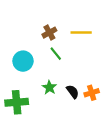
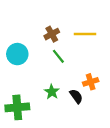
cyan circle: (23, 61) -> (17, 54), moved
orange cross: (92, 93) -> (91, 82), moved

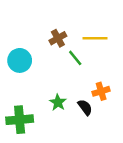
green line: (58, 56) -> (75, 58), moved

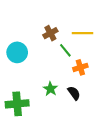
orange cross: (101, 91) -> (80, 67), moved

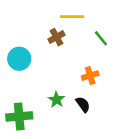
yellow line: (83, 33) -> (72, 17), moved
green line: (65, 50) -> (101, 38), moved

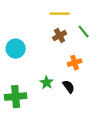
brown cross: (56, 37) -> (60, 36), moved

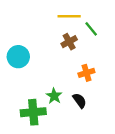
green line: (84, 32) -> (91, 29), moved
green cross: (16, 97) -> (33, 112), moved

